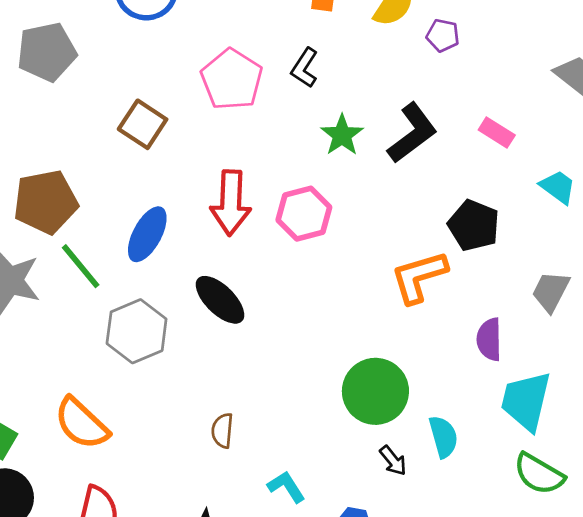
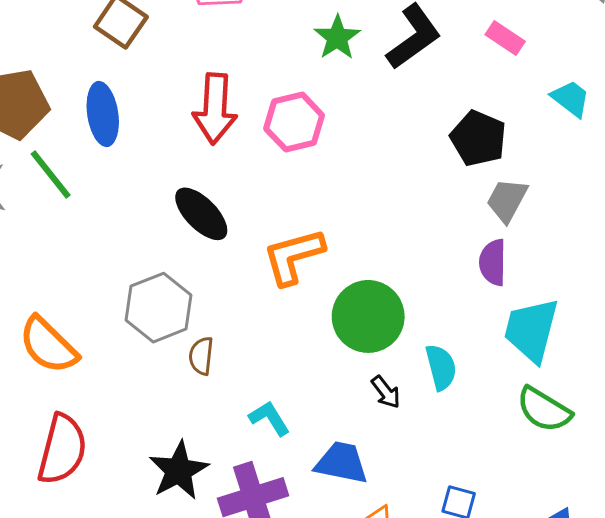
blue ellipse: (147, 234) -> (103, 114), moved, turned -38
orange L-shape: (419, 277) -> (293, 256), moved
gray trapezoid: (551, 291) -> (507, 200), moved
gray hexagon: (137, 331) -> (159, 308), moved

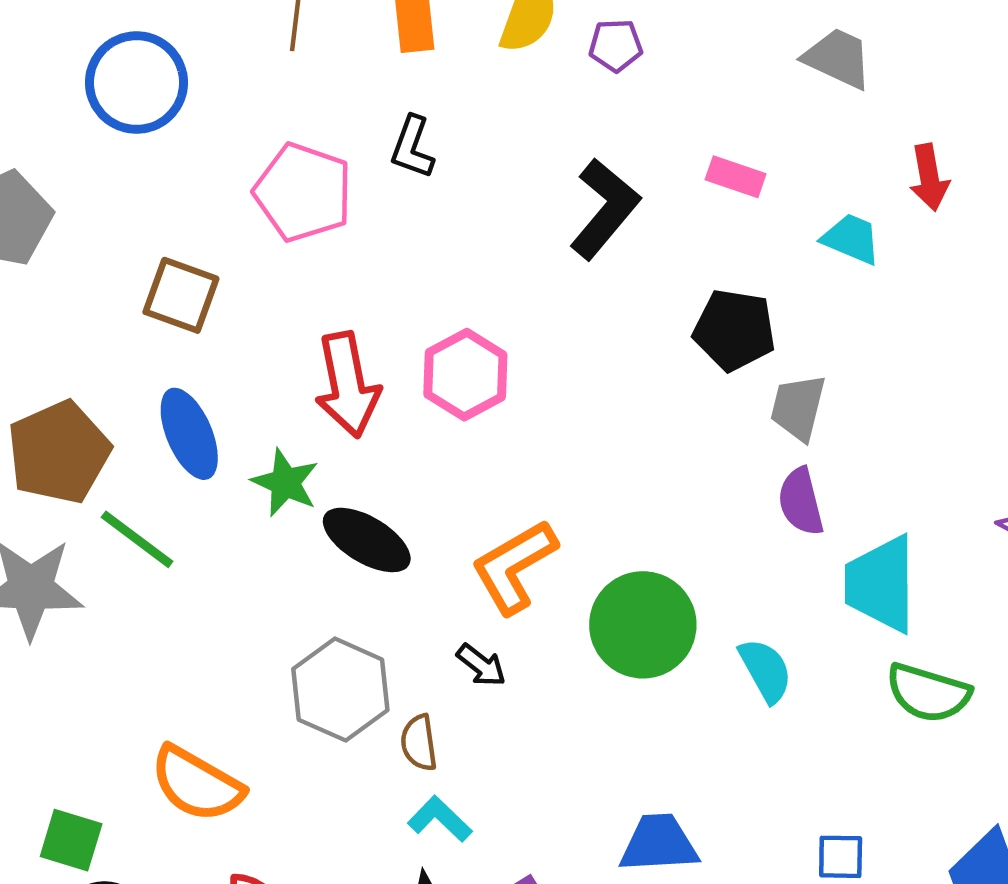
green star: (337, 38) -> (285, 483), moved
black arrow: (386, 392) -> (481, 665), moved
cyan L-shape: (269, 418) -> (440, 819), moved

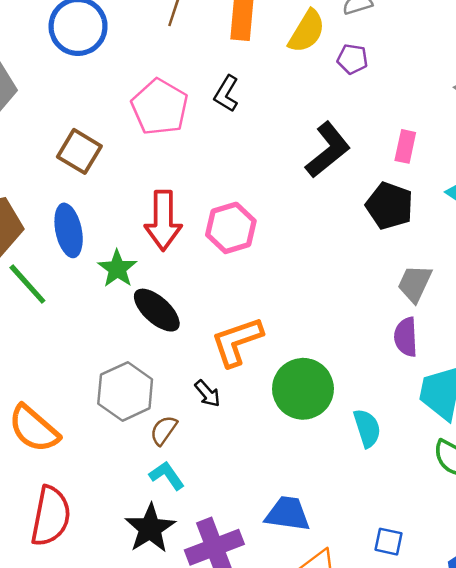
pink rectangle: (736, 177) -> (405, 146), turned 72
black pentagon: (734, 330) -> (389, 206), moved
brown semicircle: (419, 743) -> (164, 430), turned 32

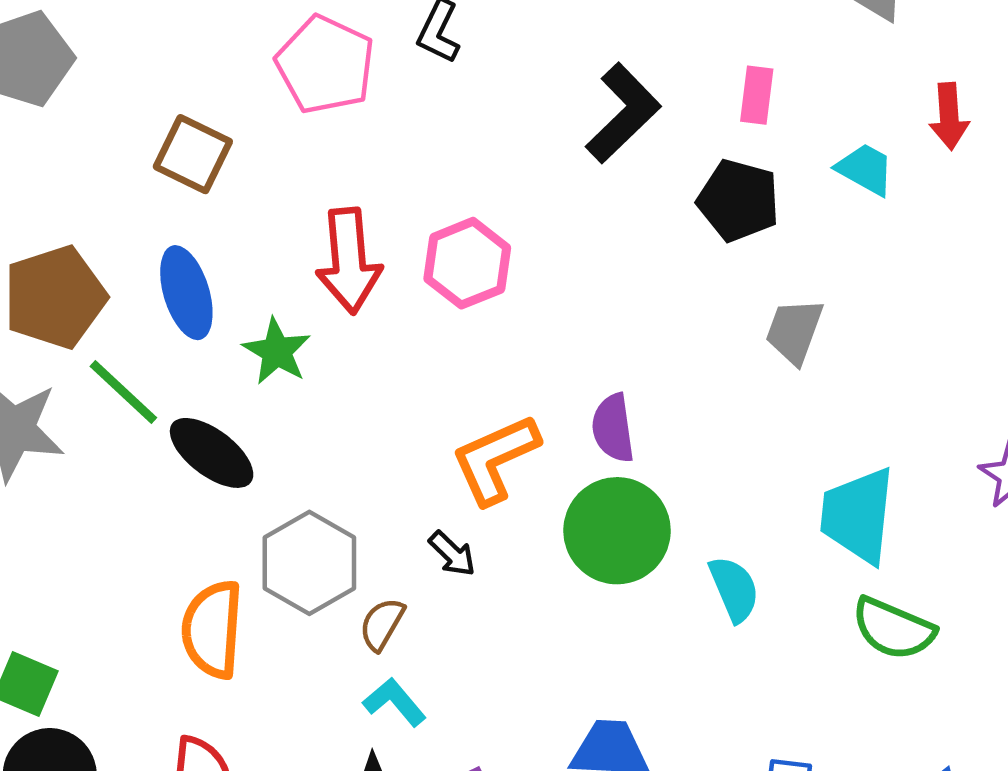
black ellipse: (157, 310) -> (212, 453), moved
purple semicircle: (406, 337) -> (613, 428), moved
orange semicircle: (34, 429) -> (212, 629), moved, turned 58

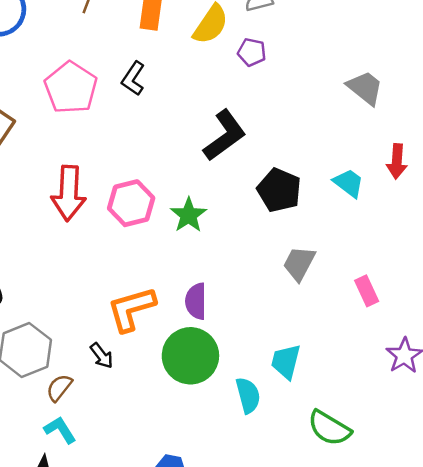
pink rectangle: (757, 95) -> (367, 291), moved, turned -40
green star: (277, 351) -> (189, 215), moved
cyan trapezoid: (858, 515) -> (286, 361), moved, size x0.7

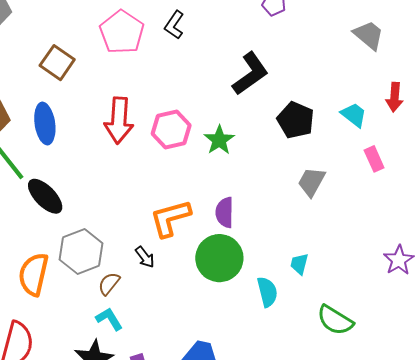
pink rectangle: (367, 291) -> (374, 159), moved
cyan trapezoid: (286, 361) -> (299, 264), size x0.7

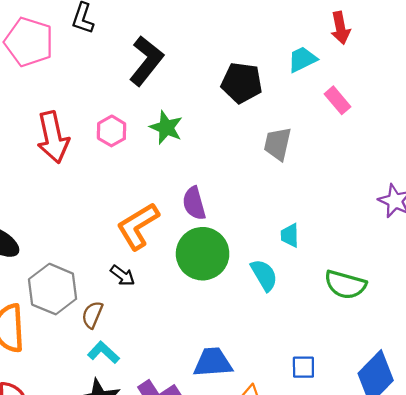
black L-shape: (250, 74) -> (146, 61), moved
cyan trapezoid: (354, 115) -> (302, 59), turned -48
pink hexagon: (171, 129) -> (112, 131), size x0.7

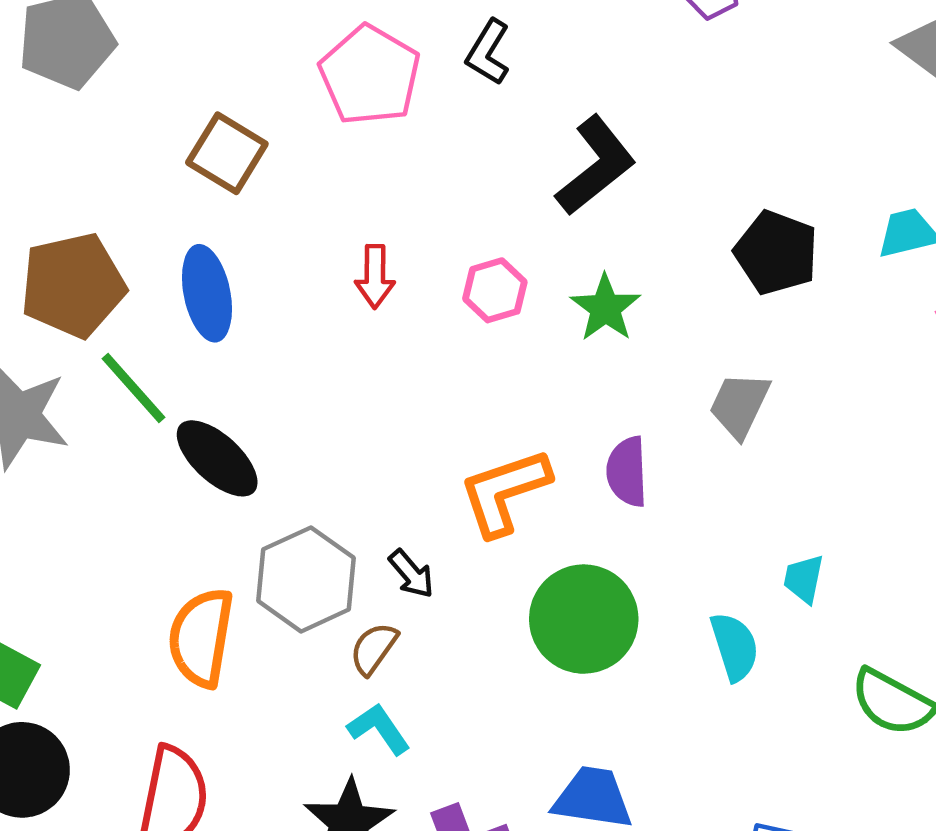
red arrow: (53, 137) -> (375, 276), size x0.6
gray trapezoid: (278, 144) -> (739, 405), moved
green circle: (203, 254) -> (584, 619), moved
black arrow: (123, 275) -> (411, 574), moved

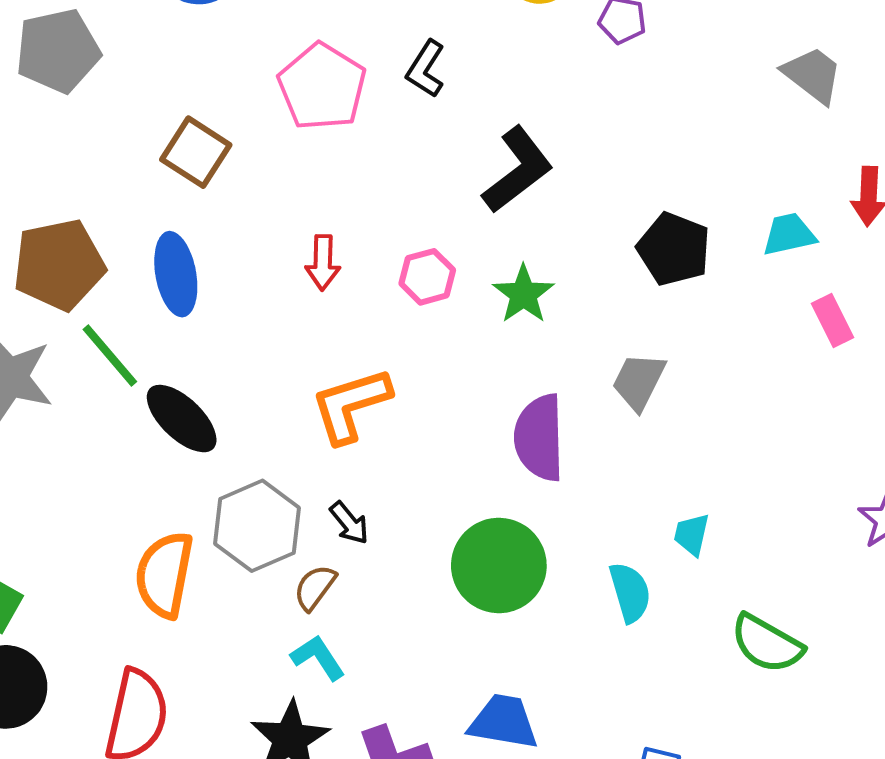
purple semicircle: (627, 472) -> (539, 438), size x1.4
orange L-shape: (504, 492) -> (351, 405), moved

